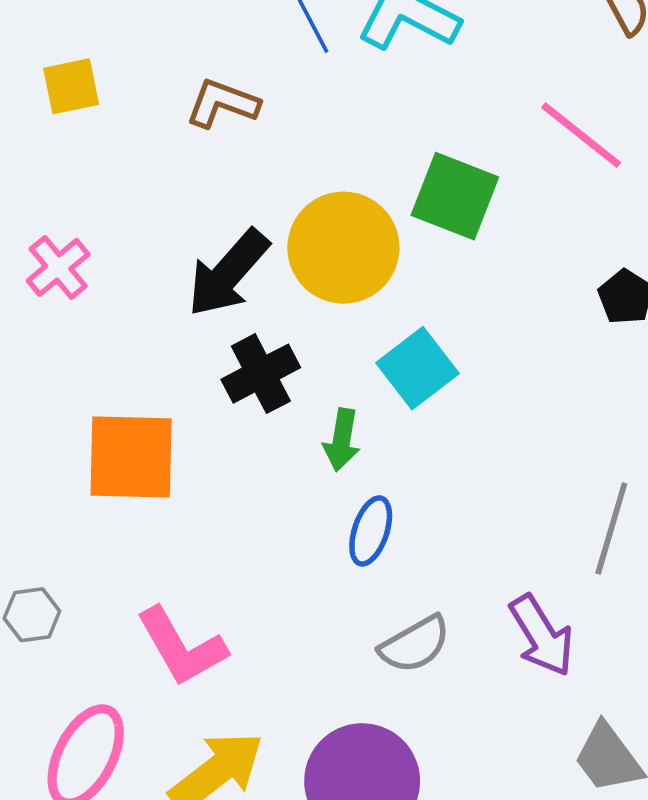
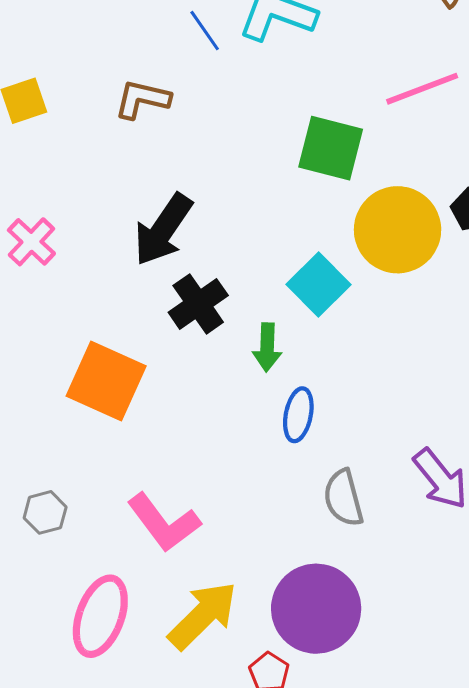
pink line: (581, 135) -> (422, 89), turned -52
yellow circle: (343, 248) -> (398, 230), moved
orange square: (131, 457) -> (106, 381), turned 30
gray semicircle: (415, 644) -> (343, 498), turned 112

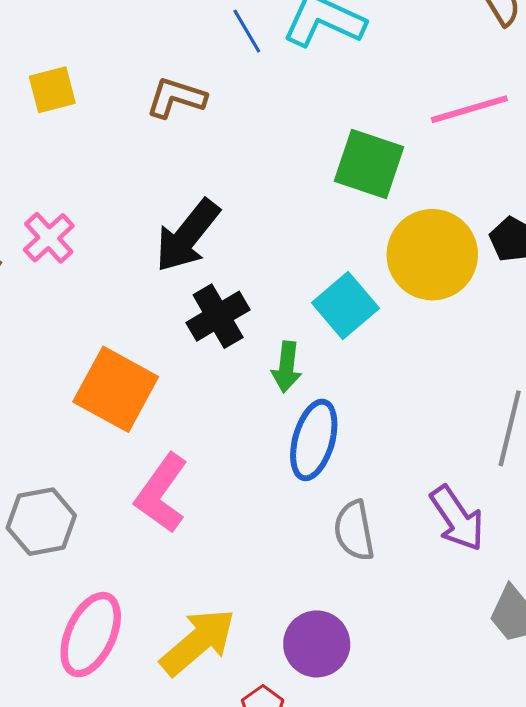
blue ellipse: (298, 415) -> (314, 440), size x1.4
gray hexagon: (45, 512) -> (41, 522), size x1.5
pink L-shape: (164, 523) -> (162, 493), moved, turned 68
purple circle: (316, 609) -> (317, 644), size x0.7

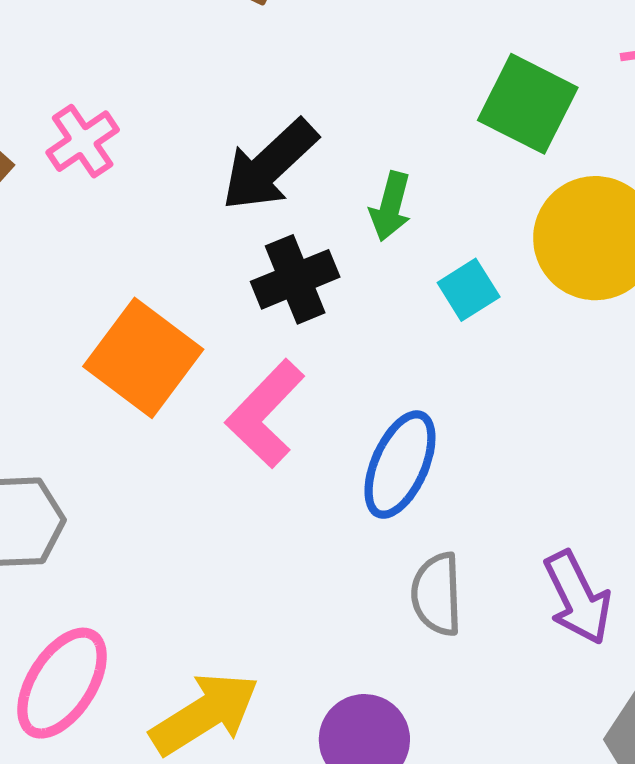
cyan square: (345, 306) -> (469, 290), size x0.7
green arrow: (287, 367) -> (390, 206), moved
pink L-shape: (162, 493) -> (265, 414), moved

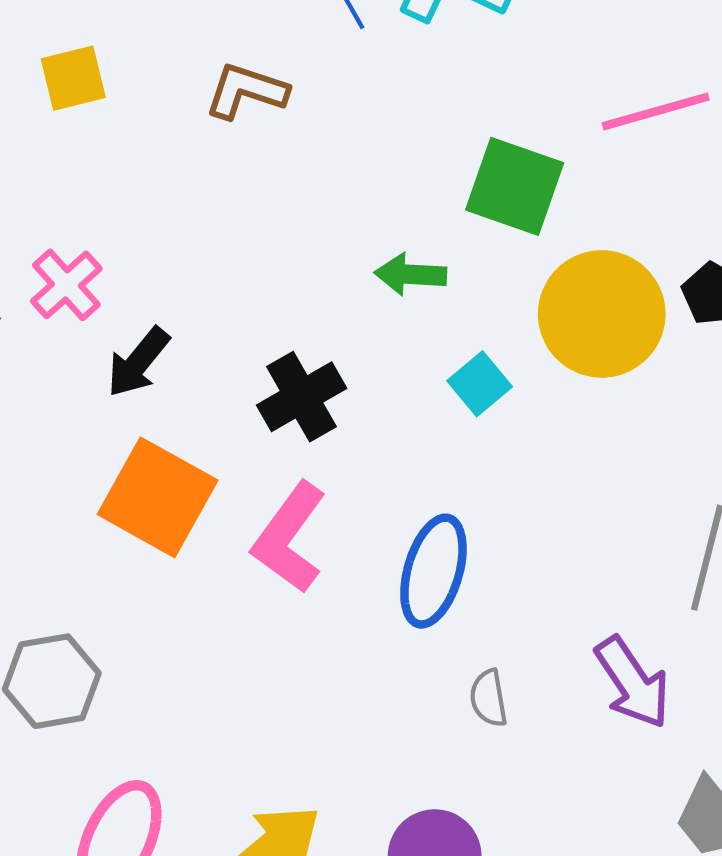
black arrow: (269, 165) -> (138, 362), moved, size x0.7
green arrow: (390, 206) -> (410, 274), moved, turned 86
gray semicircle: (437, 594) -> (489, 698), size x0.7

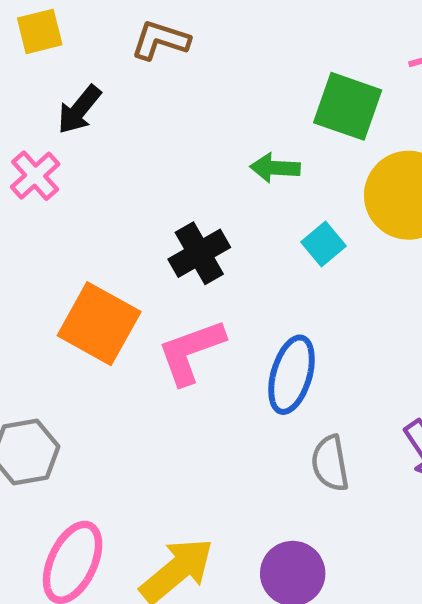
black arrow: (138, 362) -> (79, 110), moved
pink L-shape: (289, 538) -> (191, 352), turned 34
gray semicircle: (489, 698) -> (330, 463), size x1.4

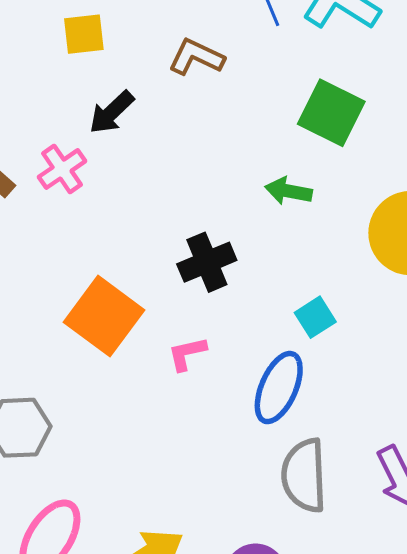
green square: (348, 106) -> (331, 113), moved
cyan square: (323, 244) -> (315, 317), moved
pink L-shape: (191, 352) -> (187, 354), size x0.6
gray semicircle: (330, 463) -> (304, 475), size x1.4

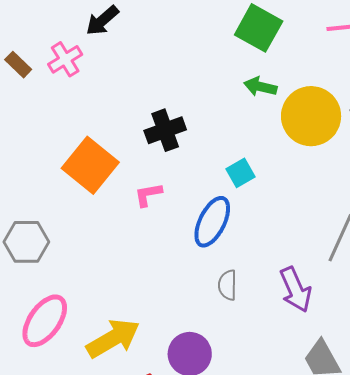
green arrow: (289, 191) -> (260, 87), moved
gray semicircle: (304, 475) -> (228, 285), size x0.6

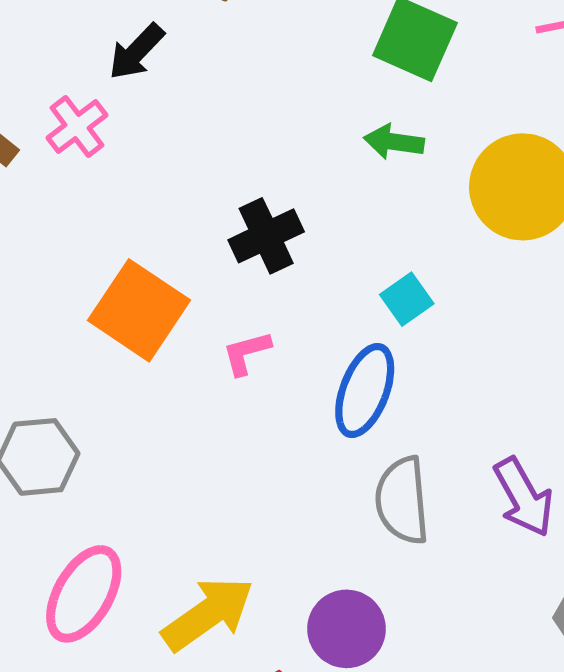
green arrow: (260, 87) -> (394, 142), moved
gray semicircle: (228, 285) -> (402, 500), size x1.6

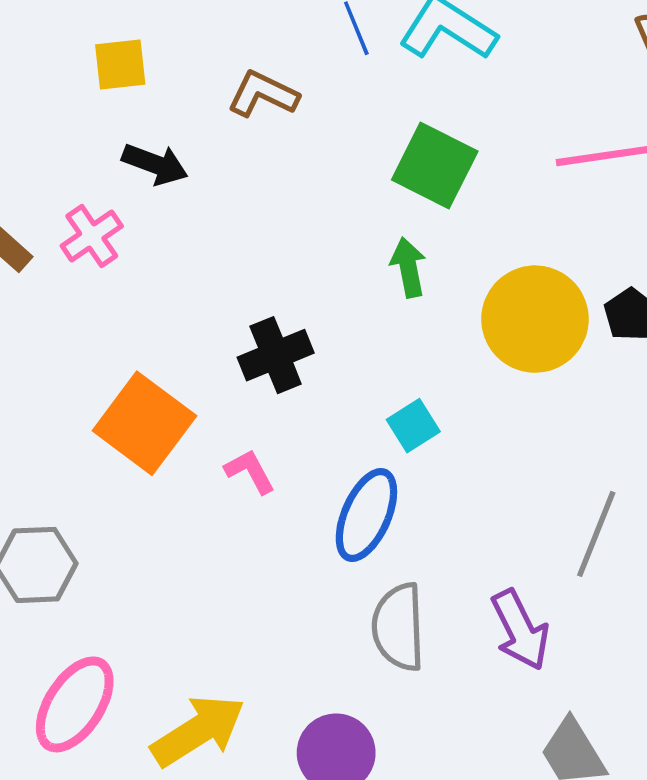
black arrow: (136, 52) -> (155, 164), turned -116
green arrow: (394, 142) -> (408, 267), turned 68
pink L-shape: (246, 353) -> (250, 471), turned 74

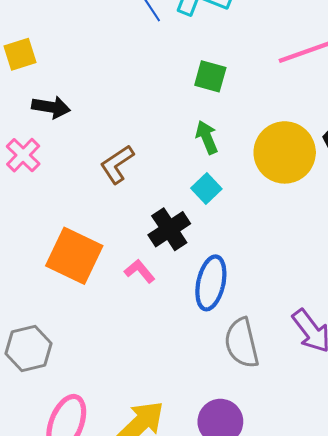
brown L-shape: (263, 94) -> (117, 164), moved, turned -48
green square: (435, 166) -> (210, 76), size x0.7
black cross: (276, 355) -> (169, 229), moved
cyan square: (413, 426) -> (206, 188), moved

